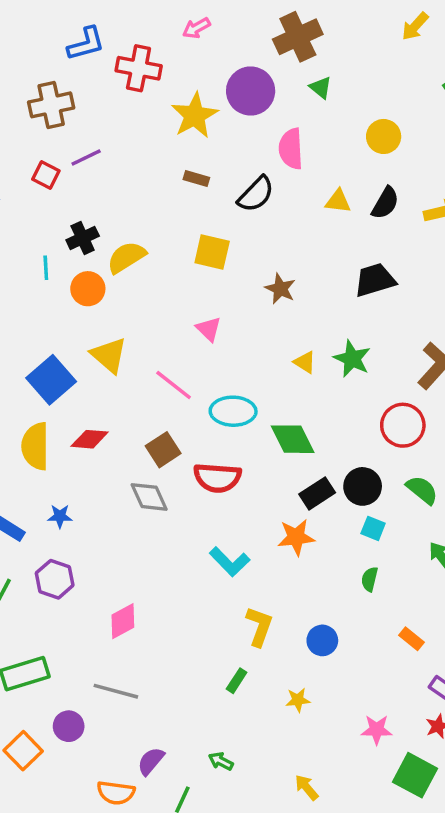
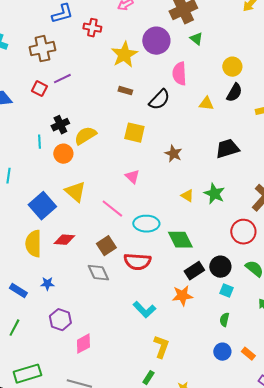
red cross: (139, 68) -> (92, 28), size x0.7
black semicircle: (385, 203) -> (234, 93), moved
purple hexagon: (55, 579) -> (60, 320), moved
blue circle: (322, 640) -> (222, 352), moved

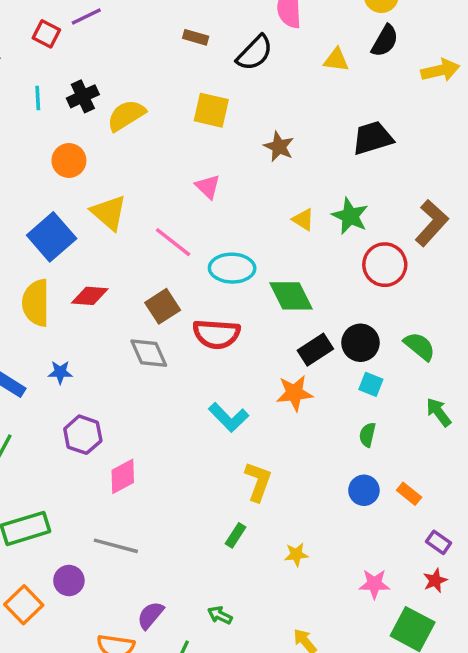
cyan line: (39, 142) -> (38, 98), moved
orange circle: (63, 154) -> (69, 161), moved
red circle: (243, 232) -> (385, 265), moved

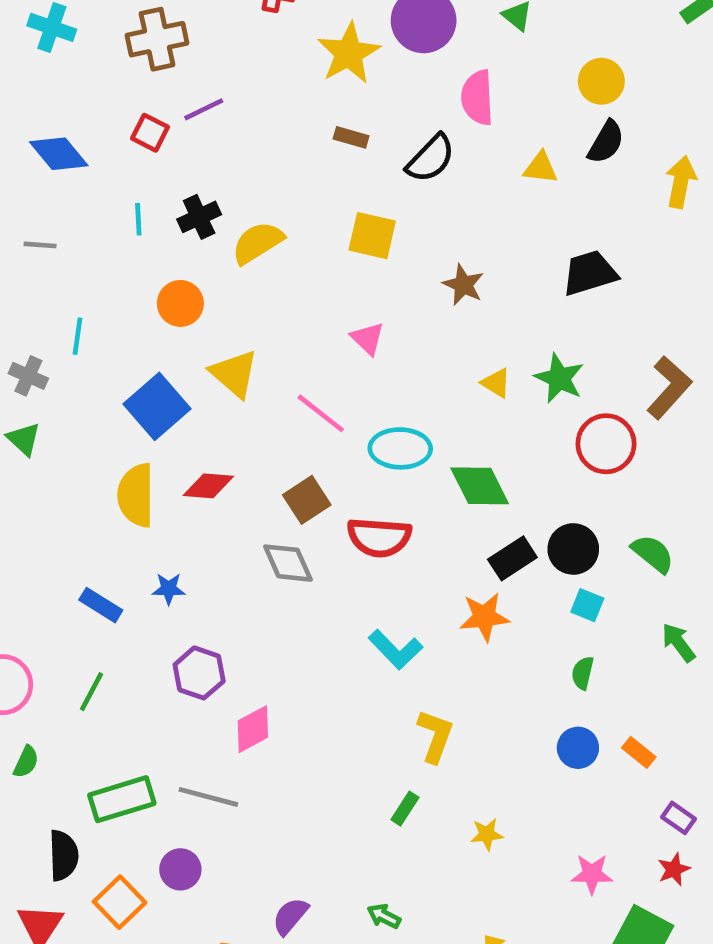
yellow arrow: (440, 70) -> (681, 182), turned -66
gray line: (116, 546) -> (208, 797), moved

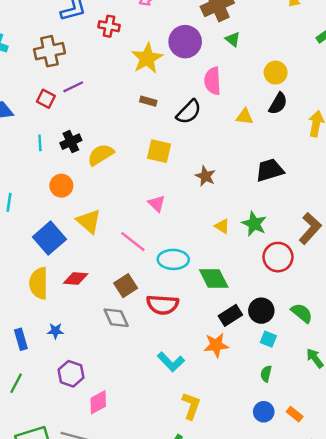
blue rectangle: (101, 605) -> (21, 339), turned 42

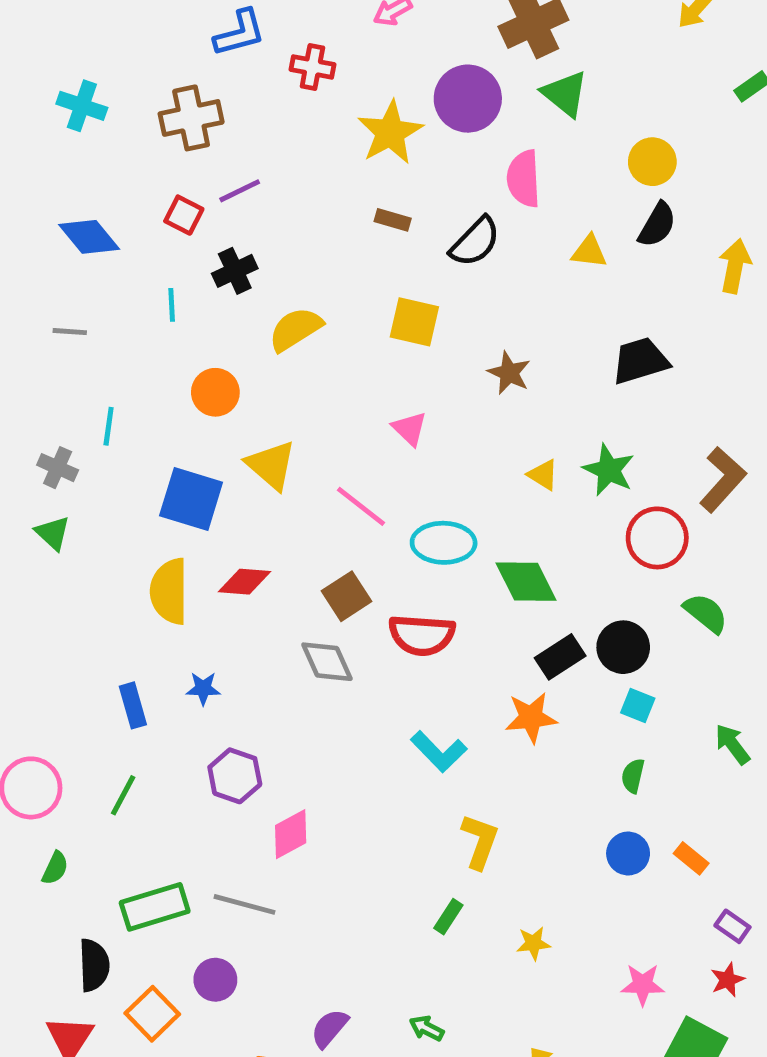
green triangle: (233, 39) -> (565, 94), size x1.5
black cross: (71, 142) -> (235, 271), moved
blue square: (49, 238) -> (191, 499), turned -32
green semicircle: (302, 313) -> (706, 613), moved

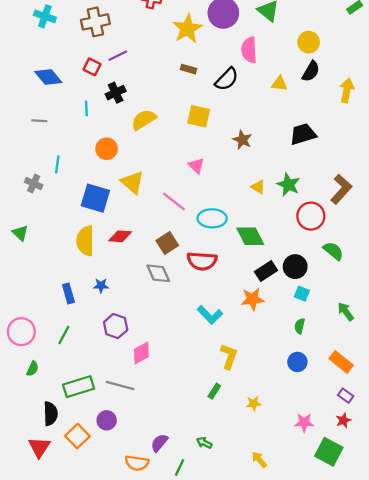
green triangle: (53, 533) -> (20, 233), moved
orange rectangle: (691, 858) -> (341, 362), moved, size x1.5

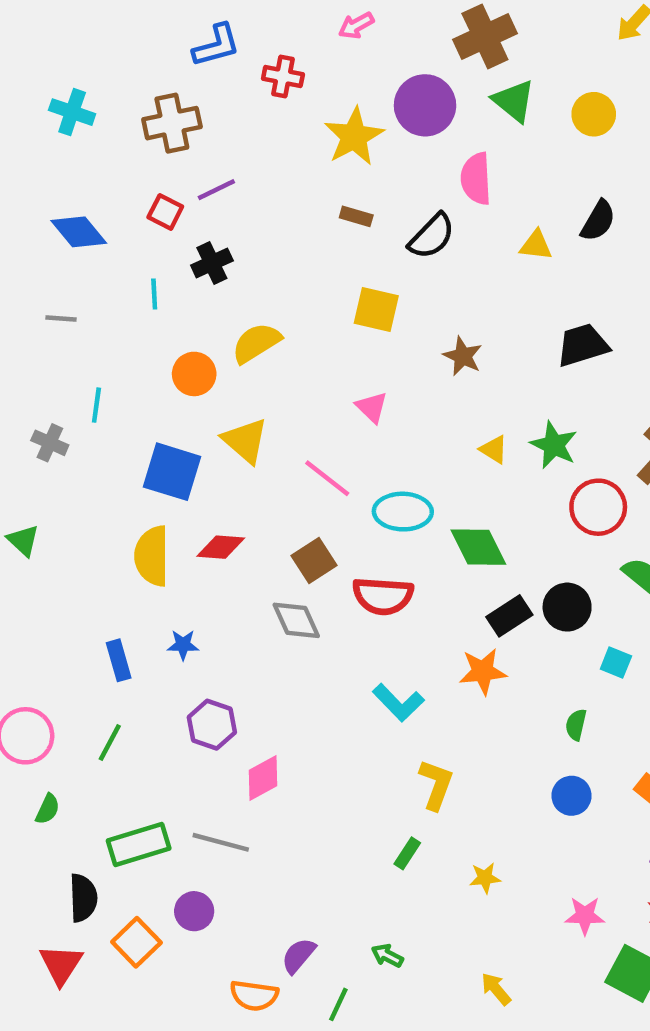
yellow circle: (309, 42) -> (594, 114), moved
yellow semicircle: (144, 120) -> (256, 343), moved
cyan square: (302, 294) -> (616, 663), moved

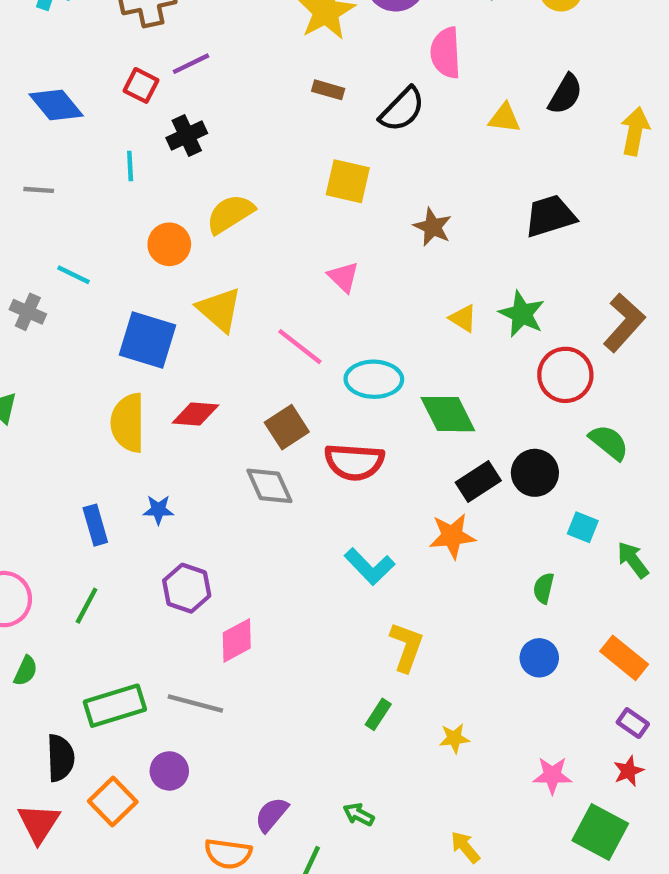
cyan line: (96, 405) -> (74, 275), turned -72

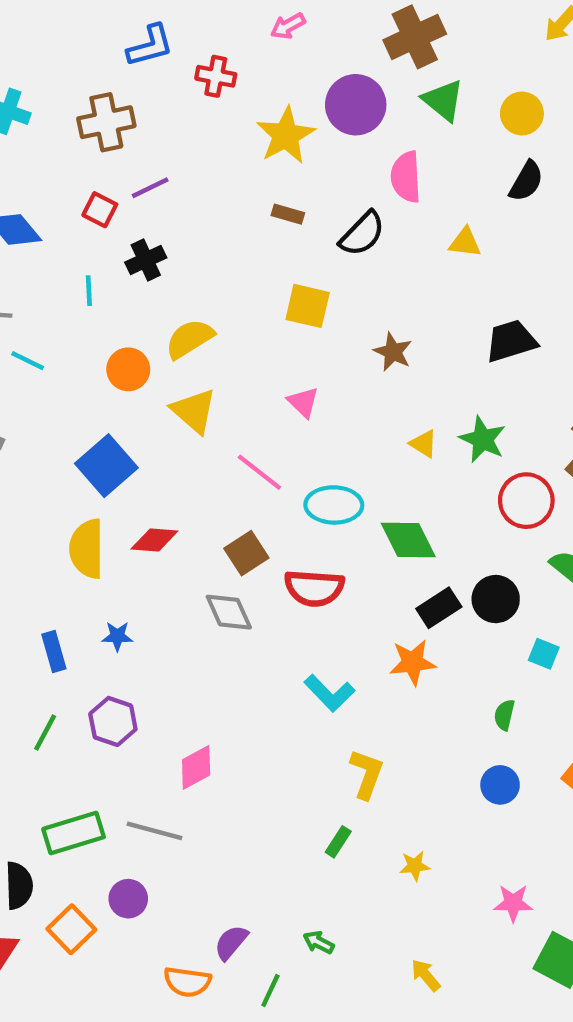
black semicircle: (565, 94) -> (526, 181), moved
cyan line: (74, 275) -> (28, 361), moved
yellow triangle: (219, 310) -> (194, 411), moved
blue square: (148, 340) -> (106, 466), turned 32
purple hexagon: (187, 588) -> (113, 721), moved

